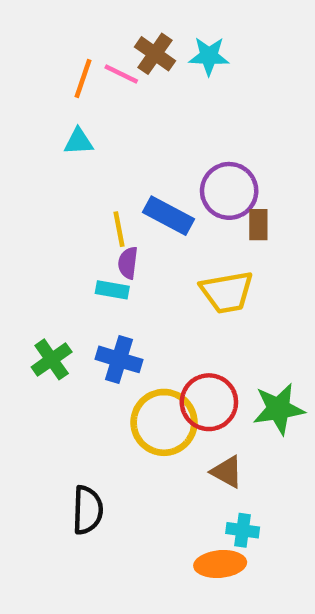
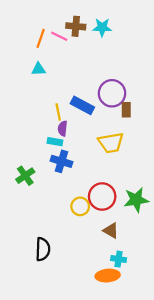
brown cross: (155, 54) -> (76, 26), turned -30
blue cross: (119, 359) -> (61, 161), moved
yellow circle: (164, 422) -> (80, 206), size x0.6

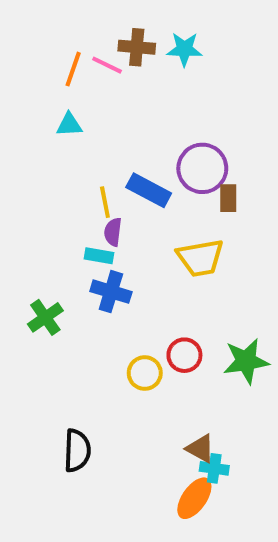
red circle: (102, 196) -> (184, 355), size x0.7
brown triangle: (111, 231) -> (200, 449), moved
orange ellipse: (108, 276) -> (194, 498), turned -50

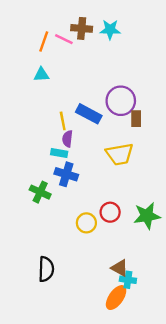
green cross: (45, 317) -> (40, 192), moved, turned -30

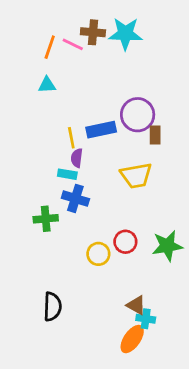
cyan star: (110, 30) -> (125, 34), size x1.4
blue rectangle: (89, 114) -> (101, 130), turned -40
green cross: (40, 192) -> (46, 219), turned -30

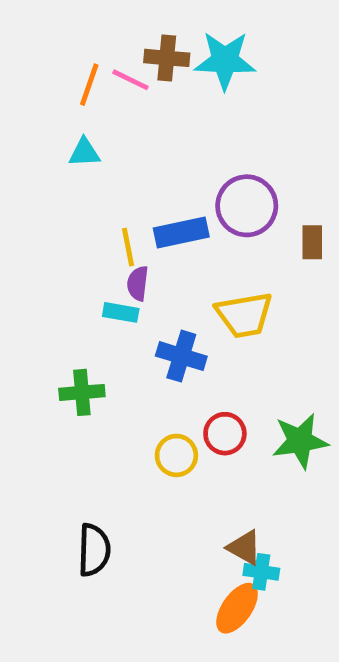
brown rectangle: (155, 135) -> (312, 242), moved
blue cross: (75, 198) -> (181, 356), moved

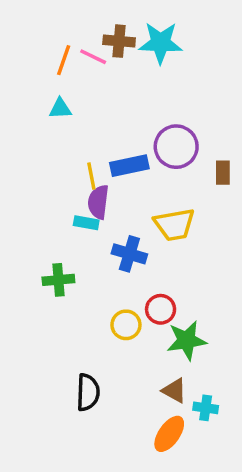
purple semicircle: (138, 283) -> (98, 202), size x1.4
green star: (300, 441) -> (187, 340), moved
black semicircle: (94, 550) -> (88, 392), moved
cyan cross: (261, 572) -> (206, 408), moved

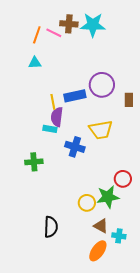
red circle: (161, 309) -> (123, 179), moved
yellow circle: (126, 325) -> (87, 203), moved

